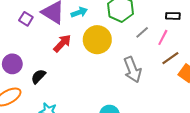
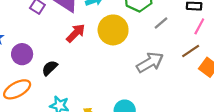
pink line: (163, 37) -> (199, 26), moved
gray arrow: (132, 70) -> (150, 62), turned -100

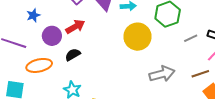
gray line: (161, 23) -> (191, 38), moved
red arrow: (76, 33) -> (75, 27), moved

